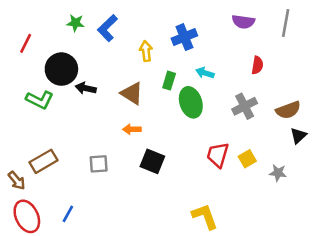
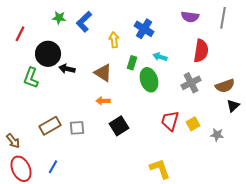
blue cross: (184, 37) -> (144, 29), turned -36
red semicircle: (257, 65) -> (201, 51), size x1.6
green L-shape: (40, 100) -> (31, 78), turned 85
brown rectangle: (43, 161) -> (50, 126), moved
black square: (152, 161) -> (119, 126), turned 36

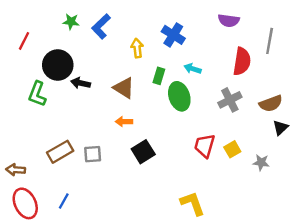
gray line: (223, 18) -> (270, 41), moved
brown arrow: (13, 141) -> (16, 170), turned 133

